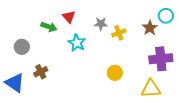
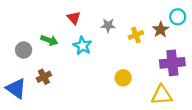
green arrow: (49, 27) -> (49, 40), moved
yellow cross: (119, 33) -> (136, 35), moved

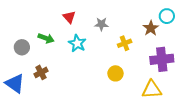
yellow cross: (136, 35) -> (125, 43), moved

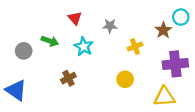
brown cross: (41, 72) -> (68, 78), moved

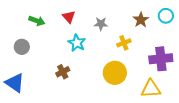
brown star: (163, 30) -> (141, 20), moved
green arrow: (50, 41) -> (37, 21), moved
yellow circle: (125, 79) -> (115, 73), size x1.5

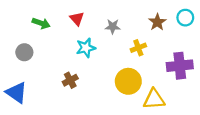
cyan star: (77, 43) -> (86, 48), turned 30
yellow triangle: (151, 89) -> (154, 99), moved

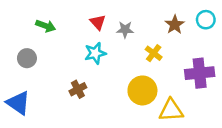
red triangle: (77, 19) -> (98, 22), moved
yellow cross: (138, 48) -> (154, 53), turned -32

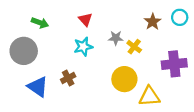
gray star: (125, 30) -> (116, 38), moved
gray circle: (27, 58) -> (24, 51), size x1.6
blue triangle: (18, 103) -> (38, 87), moved

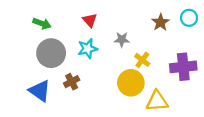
yellow cross: (134, 47) -> (142, 60), moved
gray circle: (24, 51) -> (51, 53), moved

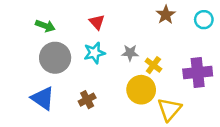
brown star: (160, 22) -> (166, 15), moved
gray star: (122, 39) -> (130, 53), moved
brown cross: (72, 82) -> (87, 100), moved
yellow triangle: (157, 101) -> (169, 109), turned -45

